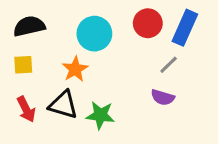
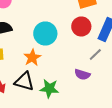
purple semicircle: (163, 97) -> (82, 74), moved

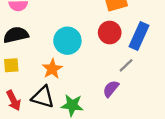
purple semicircle: (82, 74) -> (111, 89), turned 112

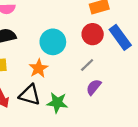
blue rectangle: (139, 36) -> (120, 37), turned -60
gray line: (126, 65) -> (87, 65), moved

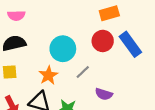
gray line: (87, 65) -> (83, 72), moved
purple semicircle: (94, 87) -> (104, 94), turned -112

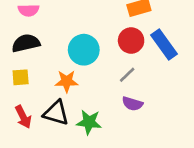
gray line: (83, 72) -> (127, 75), moved
orange star: (48, 75) -> (67, 81), turned 30

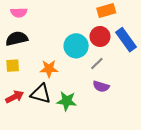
cyan circle: (84, 50) -> (76, 46), moved
red arrow: (23, 117) -> (15, 97), turned -90

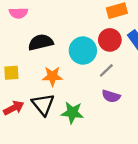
black semicircle: (17, 39) -> (41, 42), moved
black triangle: (41, 94) -> (43, 104), turned 35

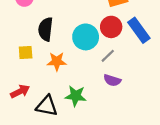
black semicircle: (41, 42) -> (46, 29), turned -70
yellow square: (11, 73) -> (26, 53), moved
black triangle: (43, 104) -> (47, 106), moved, turned -40

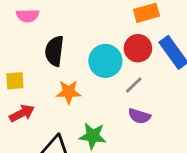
yellow square: (26, 53) -> (15, 81), moved
red arrow: (20, 91) -> (22, 113), moved

